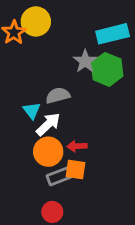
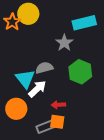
green hexagon: (107, 69) -> (80, 72), moved
cyan triangle: (32, 111) -> (25, 79), size x1.5
orange circle: (48, 152) -> (16, 109), moved

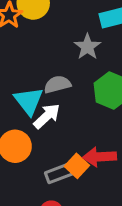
red arrow: (58, 105) -> (100, 157), moved, size x1.5
orange square: (57, 122) -> (77, 166), turned 35

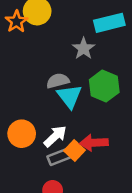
cyan triangle: (29, 101) -> (69, 96), moved
white arrow: (47, 116) -> (55, 136), moved

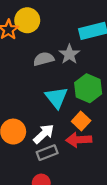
gray semicircle: (58, 81) -> (44, 59), moved
orange square: (75, 150) -> (81, 121), moved

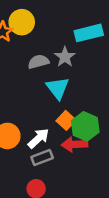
green hexagon: (88, 88) -> (85, 126), moved
cyan triangle: (56, 98) -> (58, 88), moved
orange square: (81, 121) -> (66, 120), moved

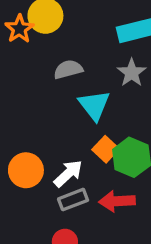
gray star: (65, 57) -> (132, 73), moved
red arrow: (74, 144) -> (117, 201), moved

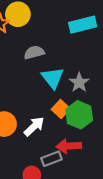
gray star: (132, 73) -> (79, 82), moved
gray rectangle: (73, 200) -> (51, 159), moved

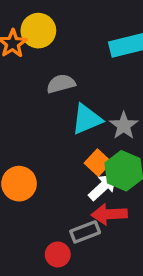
cyan triangle: (53, 78) -> (87, 119), turned 45
white arrow: (34, 126) -> (103, 187), moved

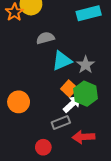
red arrow: (109, 214) -> (83, 137), moved
gray rectangle: (85, 232) -> (61, 123), moved

